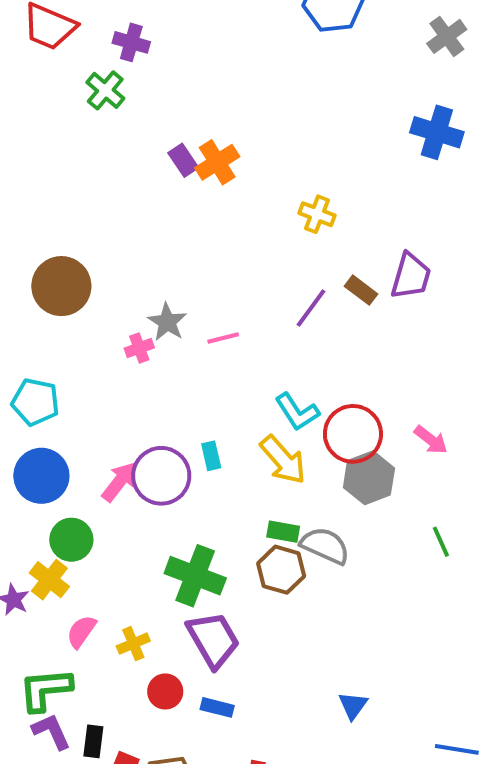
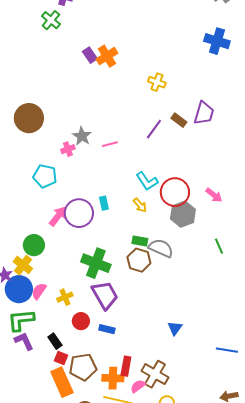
cyan pentagon: (35, 402) -> (45, 176), moved
yellow arrow: (283, 460) -> (140, 205), size x0.6
blue circle: (41, 476) -> (19, 289), moved
black rectangle: (93, 741) -> (55, 341), moved, turned -42

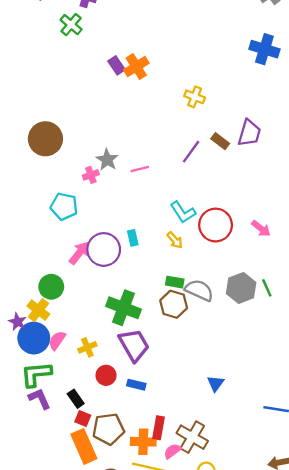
gray hexagon: (183, 214) -> (241, 288), moved

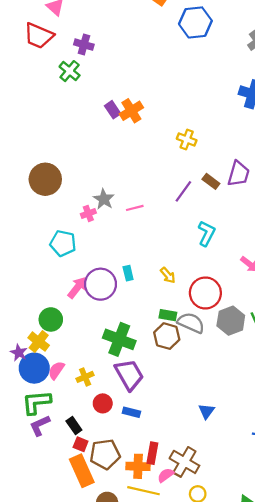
cyan L-shape: (183, 212) -> (207, 233), moved, turned -120
red circle: (216, 225) -> (205, 293), moved
purple L-shape: (40, 399) -> (40, 426), turned -90

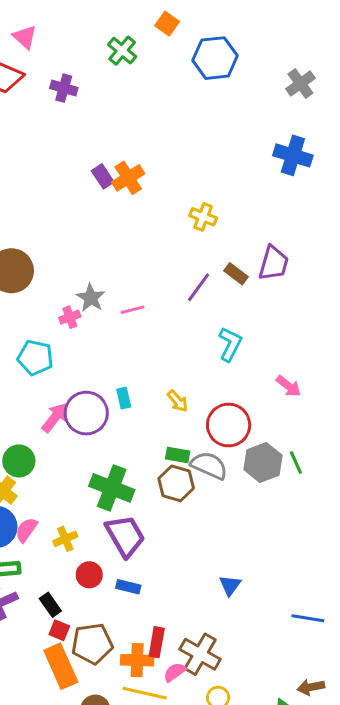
green cross: (70, 71) -> (122, 51), moved

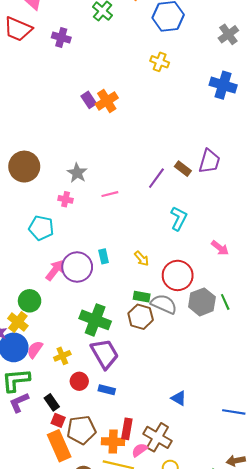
yellow cross: (203, 217) -> (160, 62), moved
gray star: (91, 298) -> (77, 173), moved
pink cross: (70, 317) -> (66, 199), turned 32
blue triangle: (230, 585) -> (179, 398), moved, turned -35

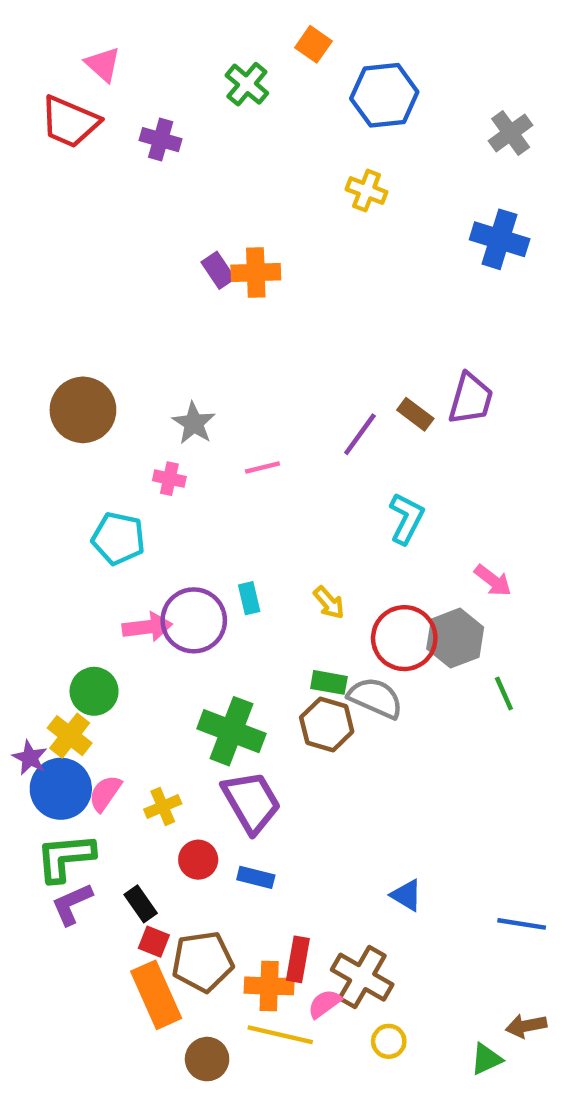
orange cross: (107, 101) -> (256, 273), turned 30
pink arrow: (55, 270) -> (147, 627), turned 45
gray hexagon: (202, 302) -> (455, 638), moved

